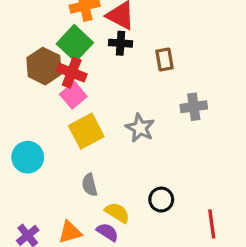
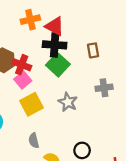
green square: (75, 43) -> (58, 65), moved
black cross: (121, 43) -> (55, 45), size x1.5
brown rectangle: (164, 60) -> (93, 50), moved

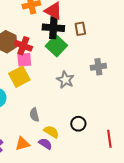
brown rectangle: (93, 50) -> (80, 29), moved
pink square: (23, 80) -> (24, 60), turned 35
yellow square: (32, 104) -> (19, 77), moved

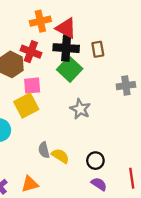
red cross: (23, 46) -> (31, 52), moved
gray cross: (98, 67) -> (126, 86), moved
yellow semicircle: (51, 132) -> (60, 156), moved
purple semicircle: (45, 144) -> (99, 184), moved

